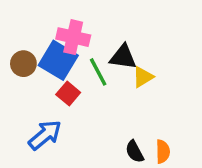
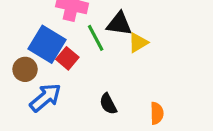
blue square: (58, 60) -> (47, 44), moved
brown circle: (23, 64) -> (25, 69), moved
black semicircle: (135, 152) -> (108, 104), moved

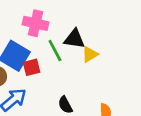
red square: (67, 58) -> (32, 67), turned 36

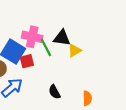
pink cross: (35, 23) -> (32, 37), moved

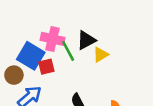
black triangle: (62, 38) -> (86, 40), turned -36

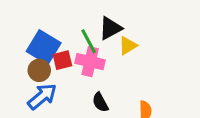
pink cross: (52, 39) -> (90, 62), moved
brown circle: (14, 75) -> (39, 70), moved

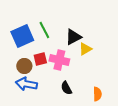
green line: (89, 41) -> (44, 30), moved
blue square: (44, 47) -> (22, 36), moved, turned 35
blue arrow: (42, 96) -> (26, 84), turned -130

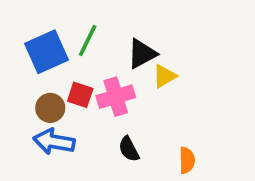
green line: (44, 30) -> (88, 41), turned 54
red square: (40, 59) -> (80, 95), turned 32
pink cross: (59, 60) -> (116, 97), turned -30

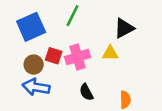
green line: (88, 41) -> (73, 16), moved
black triangle: (142, 54) -> (124, 28), moved
yellow triangle: (164, 76) -> (110, 53), moved, turned 30

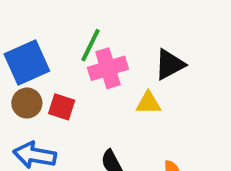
pink cross: (78, 57) -> (108, 68), moved
brown circle: (34, 65) -> (27, 103), moved

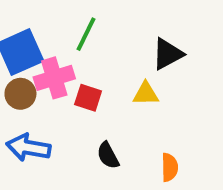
pink cross: (108, 68) -> (54, 78), moved
red square: (62, 107) -> (88, 98), moved

